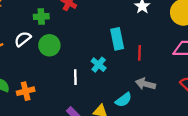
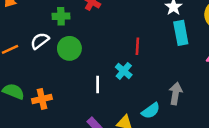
cyan rectangle: (117, 39) -> (181, 33), moved
red line: (140, 53) -> (137, 46), moved
gray arrow: (146, 84) -> (176, 93), turned 84

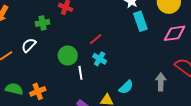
red line: (137, 46) -> (96, 39), moved, turned 56
green circle: (69, 48) -> (68, 56), moved
gray arrow: (176, 93) -> (161, 82), moved

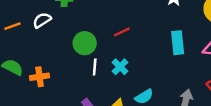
cyan rectangle: (140, 21) -> (178, 43), moved
cyan cross: (100, 59) -> (120, 67), moved

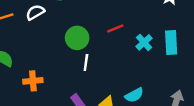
cyan cross: (120, 67) -> (144, 42), moved
orange cross: (40, 77) -> (33, 81), moved

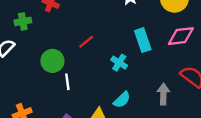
cyan cross: (144, 42) -> (119, 63), moved

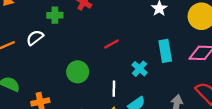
green circle: (52, 61) -> (78, 72), moved
white line: (67, 82) -> (114, 89), moved

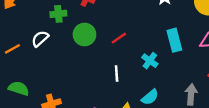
green circle: (78, 72) -> (84, 34), moved
white line: (114, 89) -> (117, 74), moved

